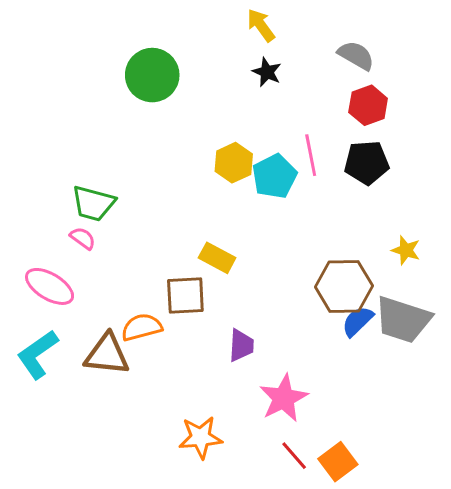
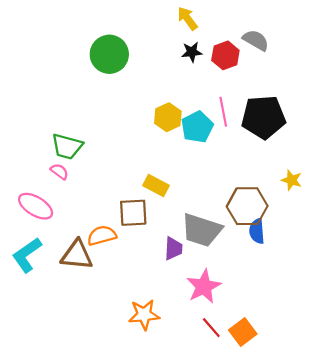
black star: (267, 72) -> (192, 52), turned -30
red hexagon: (368, 105) -> (225, 55), moved
black pentagon: (367, 163) -> (263, 117), size x1.4
gray trapezoid: (403, 320) -> (202, 230), moved
blue semicircle: (358, 321) -> (257, 231), turned -50

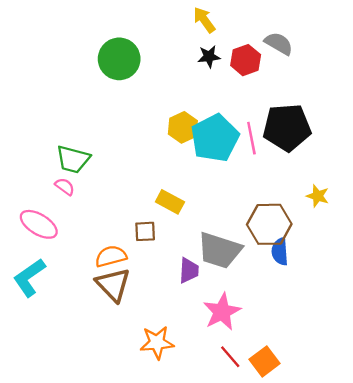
pink line: (223, 112) -> (251, 138), moved
cyan pentagon: (197, 127) -> (215, 138), size x1.4
brown square: (133, 213) -> (145, 231), size x0.7
brown triangle: (77, 255) -> (113, 285), moved, turned 40

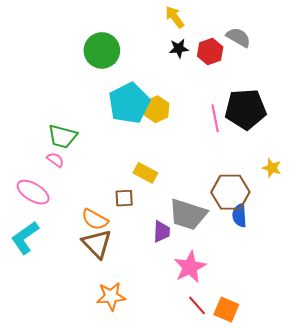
cyan pentagon: (215, 138) -> (129, 103), moved
orange semicircle: (111, 256) -> (95, 219), turned -136
orange star: (157, 343) -> (111, 296), moved
orange square: (264, 361) -> (226, 309), turned -30

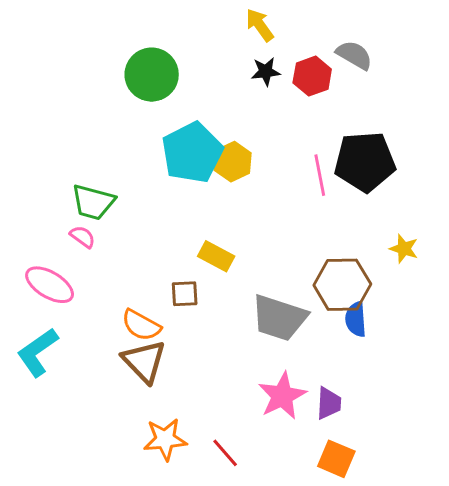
purple trapezoid: (162, 232) -> (329, 403), moved
red line: (197, 305) -> (225, 453), moved

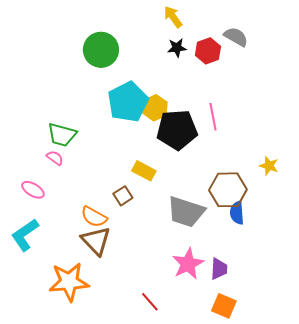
black pentagon: (365, 162) -> (177, 130), moved
pink ellipse: (50, 285) -> (33, 190), size x0.7
brown square: (185, 294) -> (123, 196), turned -30
orange star: (165, 439) -> (69, 282), moved, size x1.4

